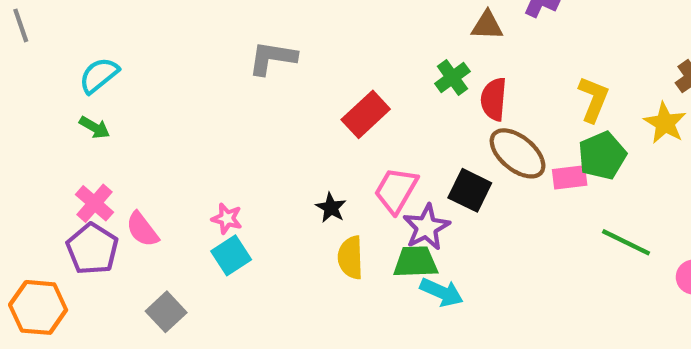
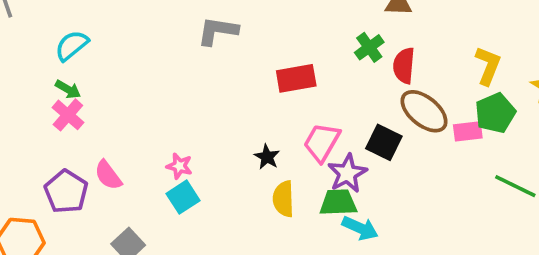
red rectangle: (366, 114) -> (296, 78), turned 33
pink cross: (94, 203) -> (68, 115), moved

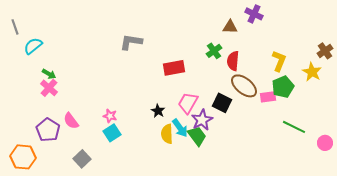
cyan semicircle: (72, 46) -> (33, 46), moved
green trapezoid: (338, 203) -> (197, 136), turned 55
cyan arrow: (360, 228) -> (180, 128), moved, turned 30

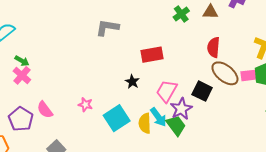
green cross: (214, 51) -> (181, 14), moved
pink rectangle: (268, 97) -> (249, 75), moved
black star: (158, 111) -> (132, 82), moved
cyan square: (112, 133) -> (117, 118), moved, size x1.4

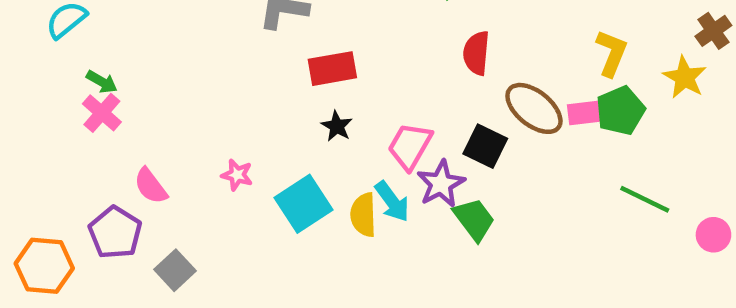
red semicircle: (214, 47) -> (476, 53), moved
red rectangle: (152, 55) -> (332, 69), moved
purple pentagon: (21, 119) -> (115, 233), moved
green trapezoid: (176, 125) -> (474, 219), moved

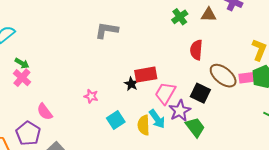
red rectangle: (332, 69) -> (146, 75), moved
pink star: (237, 175) -> (91, 96), moved
cyan square: (304, 204) -> (116, 120), size x0.7

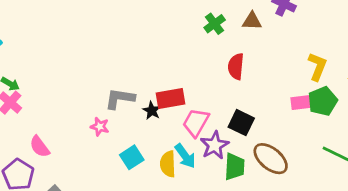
gray L-shape: (107, 30) -> (120, 99), moved
brown ellipse: (223, 76) -> (271, 159), moved
green trapezoid: (195, 127) -> (235, 167), turned 40

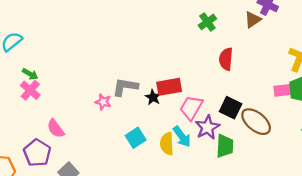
brown triangle: (252, 21) -> (253, 20), moved, turned -36
pink star: (100, 127) -> (103, 102), moved
brown ellipse: (271, 159) -> (256, 122), moved

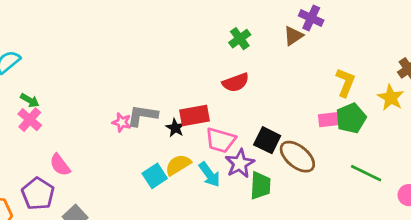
red semicircle: (226, 59) -> (236, 83), moved, turned -115
pink star: (103, 102) -> (122, 122), moved
pink trapezoid: (191, 108) -> (221, 140), turned -104
yellow semicircle: (167, 144) -> (178, 165), moved, turned 60

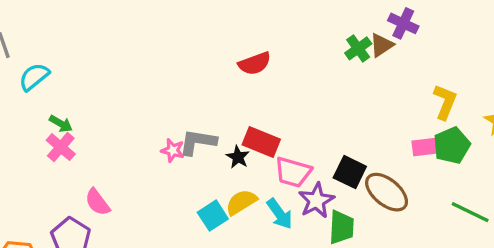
green cross: (240, 39) -> (358, 48), moved
red semicircle: (236, 83) -> (255, 63), moved
red rectangle: (194, 115) -> (261, 142), turned 32

